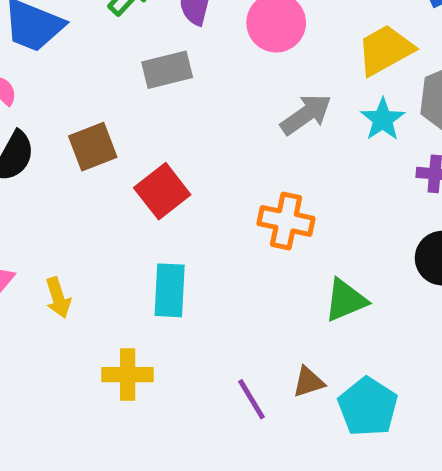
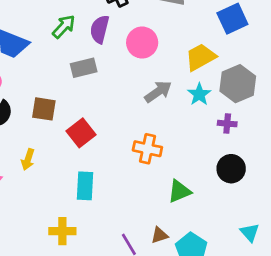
brown square: (93, 147) -> (44, 109), turned 30
yellow arrow: (58, 298) -> (28, 159), moved, turned 36

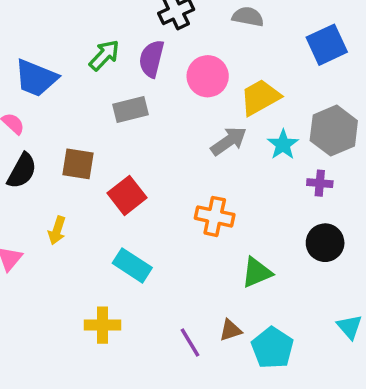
yellow trapezoid: (201, 57) -> (260, 97), moved
cyan rectangle: (85, 186) -> (132, 265), turned -60

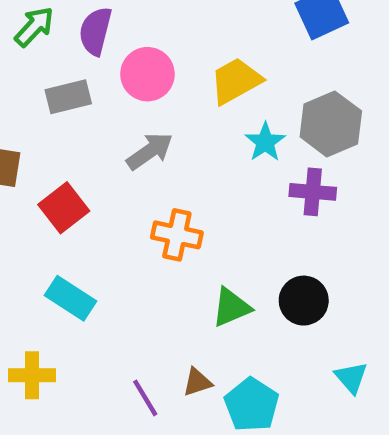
pink circle: (208, 76) -> (147, 74), moved
gray arrow: (229, 141) -> (150, 151), moved
purple cross: (320, 183) -> (313, 192), size x1.4
black circle: (325, 243) -> (304, 301), moved

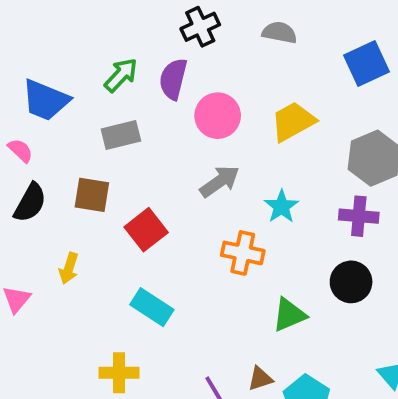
gray rectangle: (68, 97) -> (121, 135), moved
cyan star: (265, 142) -> (281, 207), moved
black circle: (304, 301) -> (351, 282), moved

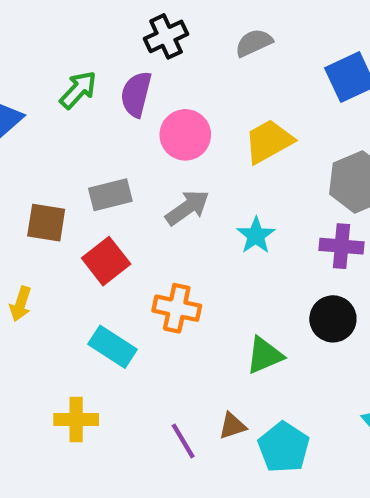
gray semicircle: (279, 33) -> (254, 43), turned -36
gray rectangle: (121, 135) -> (110, 195), moved
orange cross: (243, 253) -> (177, 308), moved

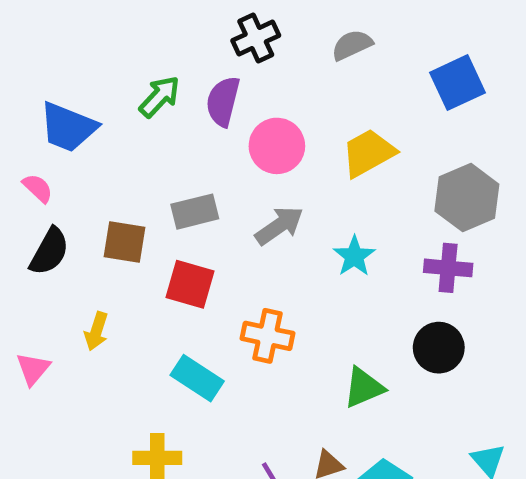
red square: (106, 261) -> (190, 284), turned -36

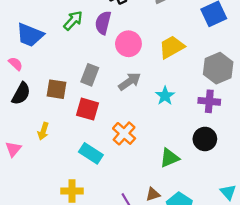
gray rectangle: (195, 212) -> (90, 75), turned -55
orange cross: (268, 336) -> (124, 133), turned 30

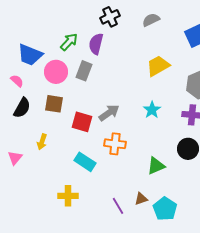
pink circle: (128, 44) -> (56, 72), moved
gray rectangle: (90, 75) -> (84, 71), moved
gray arrow: (130, 81) -> (109, 113), moved
orange cross: (124, 133) -> (115, 144), turned -35

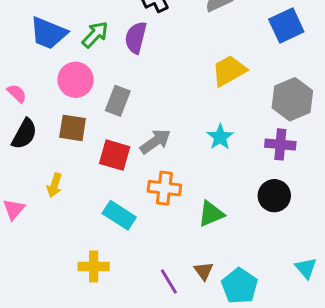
blue trapezoid: (30, 55) -> (48, 33), moved
gray rectangle: (84, 71) -> (118, 101), moved
green triangle: (156, 166) -> (211, 214), moved
brown triangle: (141, 199) -> (204, 271), turned -48

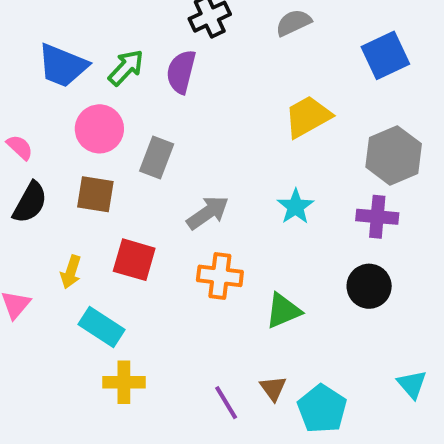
red square: (115, 155) -> (134, 260), moved
cyan rectangle: (119, 215) -> (101, 327), moved

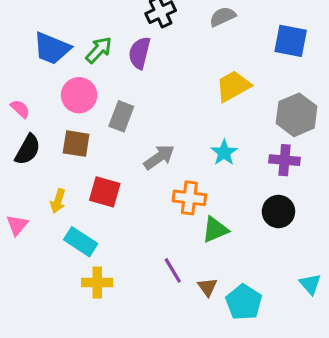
blue square: (385, 55) -> (291, 41), turned 36
orange cross: (220, 276) -> (189, 198), moved
purple line: (226, 403) -> (173, 270), moved

